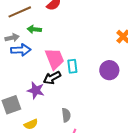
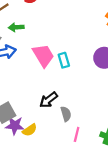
black arrow: (52, 78) -> (48, 100), moved
purple star: (36, 90) -> (15, 126), moved

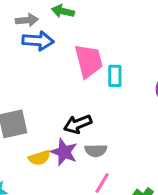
gray semicircle: (66, 114) -> (96, 150), turned 88
purple star: (15, 126) -> (64, 152), moved

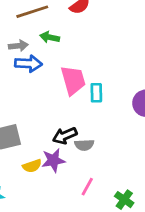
gray semicircle: (96, 150) -> (84, 145), moved
purple star: (64, 152) -> (53, 160), turned -30

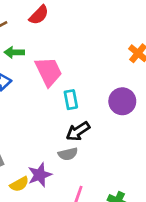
pink trapezoid: (73, 80) -> (49, 72), moved
black arrow: (65, 136) -> (78, 131), moved

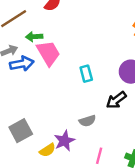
pink trapezoid: (49, 72) -> (48, 53), moved
black arrow: (78, 131) -> (116, 100), moved

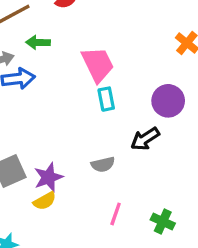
pink trapezoid: (48, 53) -> (98, 64), moved
purple star: (64, 141) -> (48, 177), moved

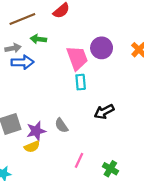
purple circle: (168, 101) -> (102, 48), moved
gray semicircle: (103, 164) -> (61, 125), moved, turned 63

